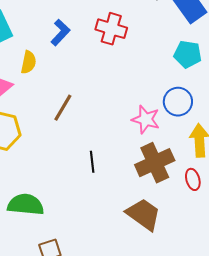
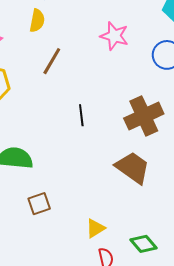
yellow semicircle: (29, 62) -> (37, 21), moved
pink star: (146, 119) -> (114, 36), moved

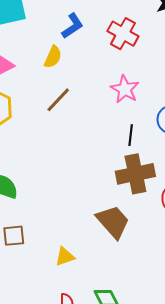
black line: (81, 115) -> (131, 135), moved
yellow triangle: (95, 228) -> (65, 257), moved

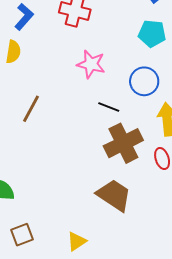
brown line: (58, 100) -> (31, 109), moved
black line: (131, 135) -> (109, 107), turned -60

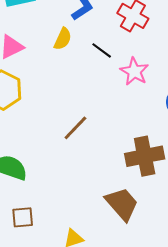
black line: (109, 107) -> (102, 50), moved
brown line: (31, 109) -> (75, 128), moved

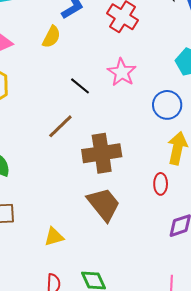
black line: (102, 50) -> (80, 86), moved
brown cross: (145, 156) -> (102, 153), moved

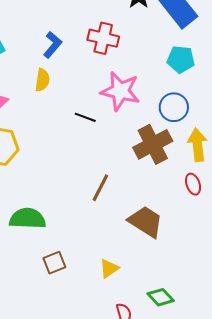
pink star: (122, 72) -> (120, 91), size x1.4
brown line: (60, 126) -> (100, 188), moved
brown cross: (102, 153) -> (153, 144), moved

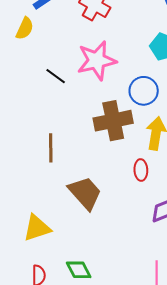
pink star: (120, 91) -> (97, 60), turned 30
brown line: (100, 188) -> (51, 148), turned -44
yellow triangle: (109, 268) -> (37, 228), size x1.4

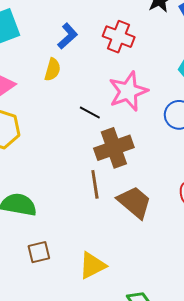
brown cross: (113, 121) -> (114, 148), moved
brown trapezoid: (85, 193) -> (134, 202), moved

